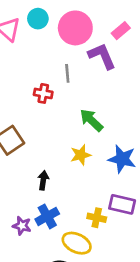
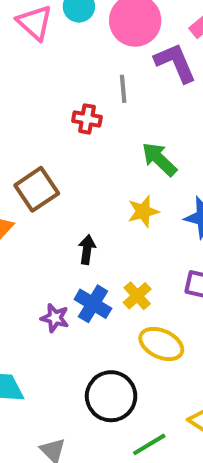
blue cross: (47, 216) -> (93, 304), turned -30
yellow cross: (97, 218) -> (137, 296), moved, turned 36
yellow ellipse: (77, 243) -> (161, 344), moved

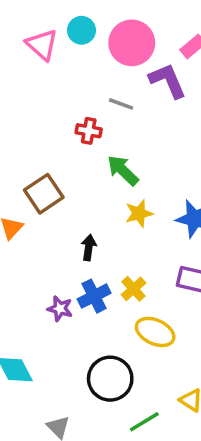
gray line: (123, 89) -> (121, 104), turned -65
green arrow: (159, 159) -> (123, 170), moved
blue cross: (93, 304) -> (94, 296), turned 32

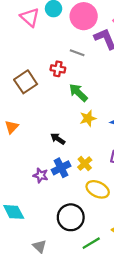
brown square: (44, 194) -> (26, 82), moved
black arrow: (89, 248) -> (58, 139), turned -64

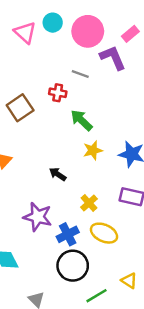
blue cross: (61, 168) -> (68, 234), moved
purple star: (41, 175) -> (38, 217), size x1.6

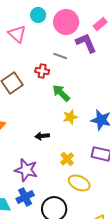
pink triangle: (25, 33) -> (17, 34), moved
black arrow: (58, 174) -> (42, 136), turned -40
blue cross: (68, 234) -> (25, 197), moved

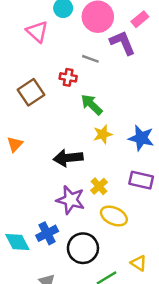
black arrow: (42, 136) -> (68, 158), size x1.6
purple star: (26, 170) -> (71, 200), moved

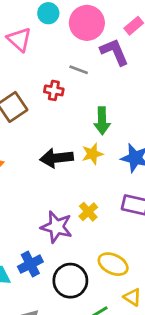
green arrow: (92, 105) -> (102, 121), moved, turned -135
black arrow: (68, 158) -> (57, 158), moved
yellow ellipse: (114, 216) -> (113, 264), moved

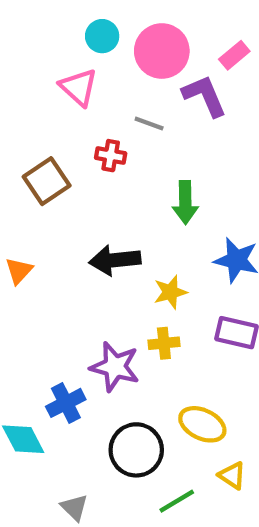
pink triangle: (19, 39) -> (79, 87), moved
yellow star: (92, 154) -> (170, 292), moved
yellow cross: (88, 212) -> (164, 343), turned 36
blue cross: (30, 264) -> (66, 403), moved

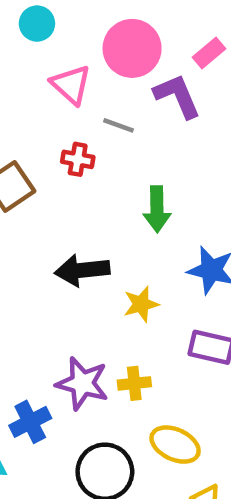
cyan circle: (102, 36) -> (37, 24), moved
pink triangle: (79, 87) -> (71, 85), moved
yellow cross: (164, 343) -> (134, 383), moved

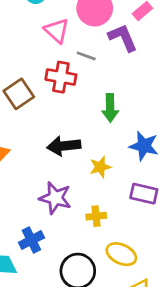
red cross: (78, 159) -> (61, 77), size x1.5
purple star: (82, 383) -> (55, 198), moved

